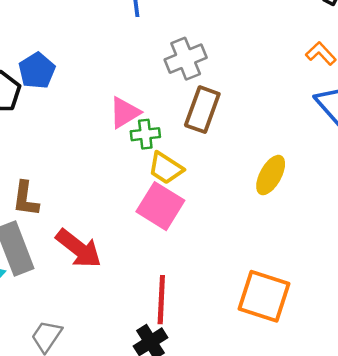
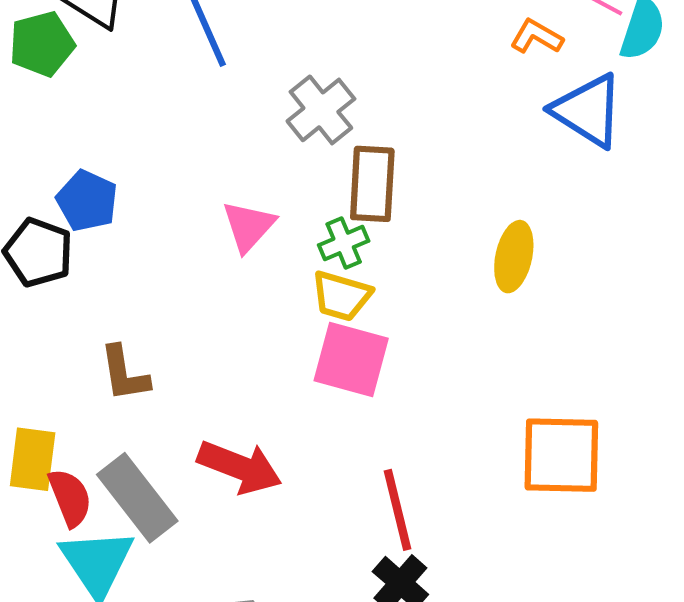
green cross: (145, 134) -> (344, 243), moved
brown L-shape: (26, 199) -> (124, 374), moved

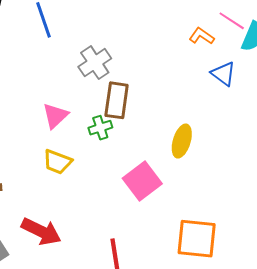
blue triangle: (588, 111) -> (223, 74), size x0.7
yellow trapezoid: (341, 296) -> (57, 162), moved
pink square: (351, 359) -> (142, 181), moved, turned 33

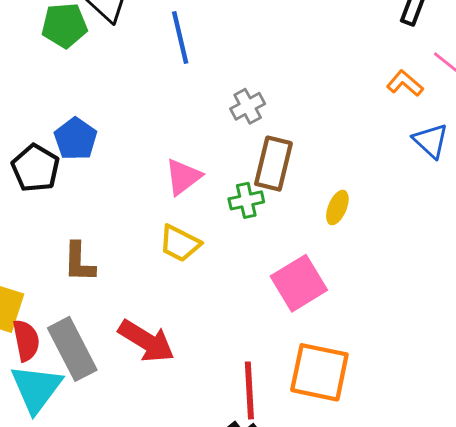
gray cross: (95, 63) -> (248, 106), size x0.7
yellow ellipse: (182, 141) -> (337, 207), moved, size x0.7
orange square: (197, 239) -> (319, 372), moved

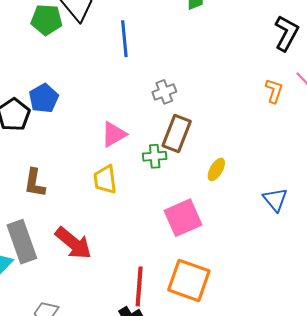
orange L-shape: (405, 83) -> (274, 91), turned 60
blue triangle: (431, 141) -> (275, 199), moved
yellow trapezoid: (180, 243) -> (105, 179), turned 48

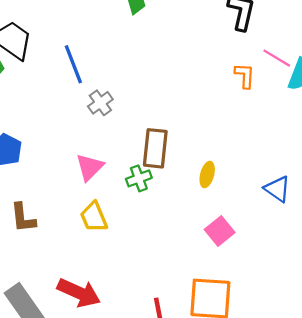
gray cross: (164, 92) -> (100, 103), moved
brown L-shape: (35, 183) -> (23, 218), moved
pink square: (183, 218) -> (220, 231), moved, size x0.7

